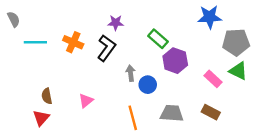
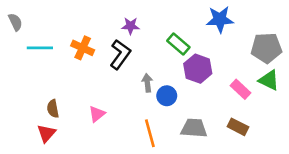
blue star: (210, 17) -> (220, 19), moved

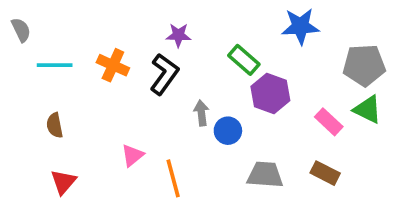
brown semicircle: (53, 109) -> (55, 125), moved
orange line: (150, 133) -> (173, 178), moved

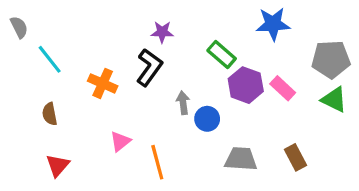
cyan line: (55, 65) -> (50, 59), turned 52
orange cross: (113, 65) -> (103, 83), moved
pink rectangle: (329, 122) -> (283, 88), moved
brown rectangle: (325, 173) -> (296, 157), turned 35

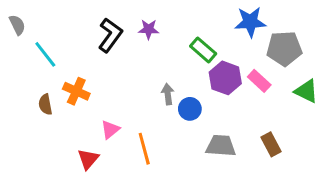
gray pentagon: (331, 59) -> (284, 48), moved
black L-shape: (149, 67) -> (110, 35), moved
orange cross: (103, 83) -> (76, 91), moved
red triangle: (58, 165) -> (88, 159), moved

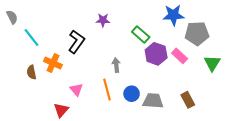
black L-shape: (110, 35) -> (76, 42), moved
green triangle: (306, 91) -> (212, 63), turned 36
blue circle: (190, 109) -> (132, 94), moved
pink triangle: (110, 130) -> (76, 90), turned -32
orange line: (144, 149) -> (107, 90), moved

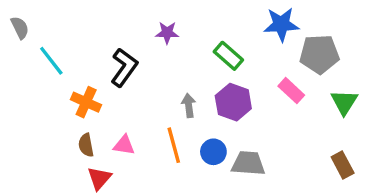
purple hexagon: (156, 54) -> (233, 102), moved
brown semicircle: (31, 72) -> (86, 145), moved
pink triangle: (76, 90) -> (124, 145), turned -40
brown rectangle: (188, 100) -> (343, 165), moved

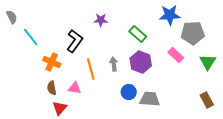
orange line: (174, 145) -> (91, 69), moved

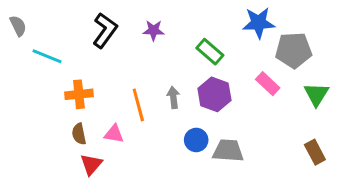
cyan line: (31, 37) -> (47, 56), turned -30
black L-shape: (75, 41) -> (105, 30), moved
orange cross: (52, 62) -> (79, 94), turned -30

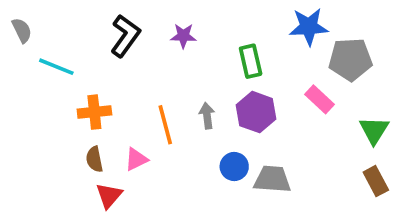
green rectangle: (210, 52) -> (251, 61), turned 36
green triangle: (316, 94) -> (374, 130), moved
pink triangle: (114, 134) -> (136, 159), turned -35

